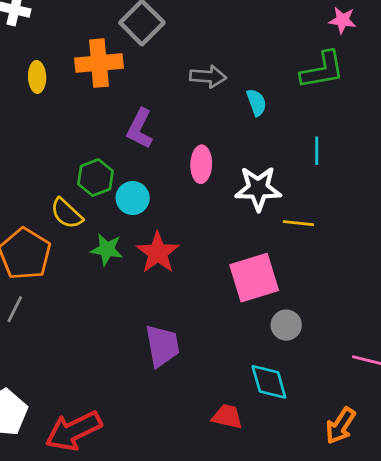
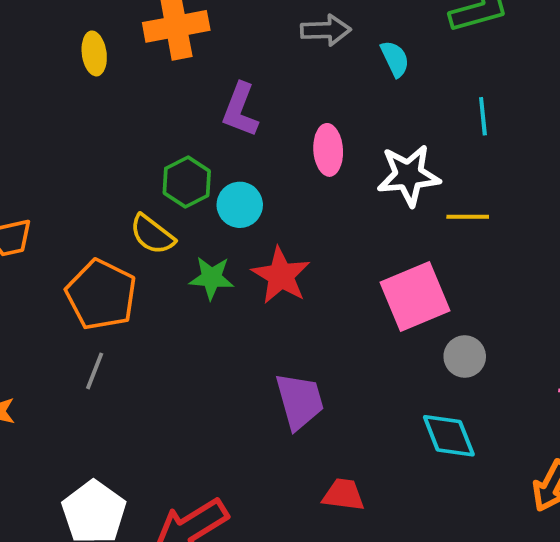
red trapezoid: (227, 417) -> (343, 495), moved

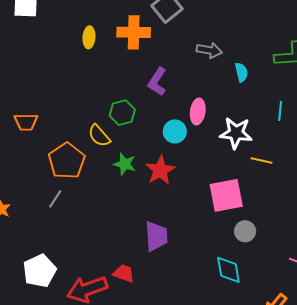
cyan circle: (240, 205) -> (175, 131), moved
red trapezoid: (343, 495) -> (124, 273), moved

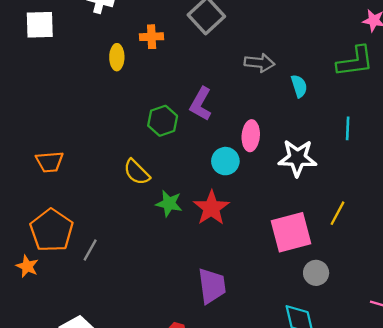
orange cross: (134, 32) -> (152, 37), moved, size x0.6
green hexagon: (122, 113) -> (163, 121), moved
yellow line: (262, 160) -> (337, 213), moved, turned -70
orange pentagon: (67, 161) -> (52, 230), moved

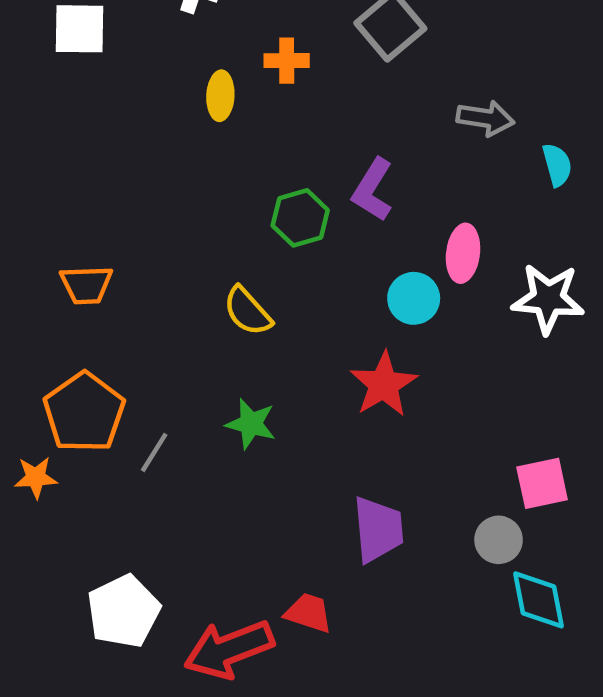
green star: (169, 203) -> (251, 424), moved
pink square: (291, 232) -> (542, 483), moved, size x0.7
orange star: (27, 266) -> (36, 477), turned -30
gray circle: (316, 273) -> (499, 540), moved

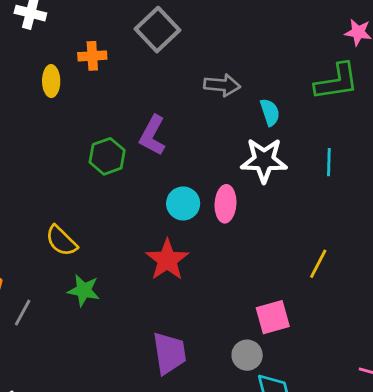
pink ellipse: (463, 253) -> (225, 204), moved
white star: (548, 299) -> (264, 160), moved
yellow semicircle: (248, 311) -> (61, 241), moved

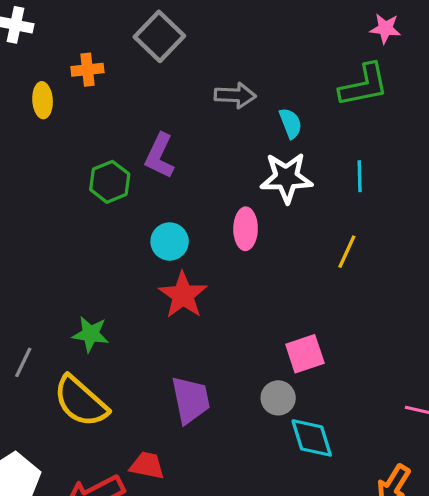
cyan circle: (183, 203) -> (170, 242), moved
yellow semicircle: (61, 241) -> (81, 401), moved, size x1.5
yellow line: (318, 264) -> (347, 252), moved

